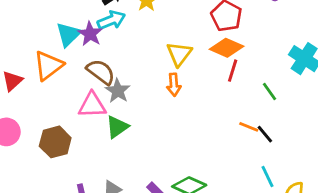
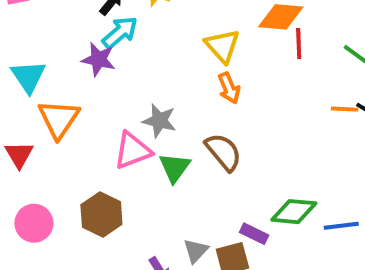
cyan triangle: (68, 34) -> (28, 76), moved
brown semicircle: (101, 72) -> (223, 152), moved, turned 32

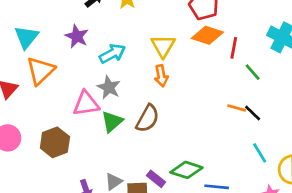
cyan arrow: (120, 32) -> (112, 54), moved
red line: (299, 44) -> (234, 48), moved
brown semicircle: (223, 152) -> (148, 118), turned 56

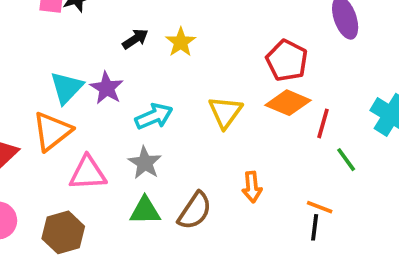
cyan triangle: (26, 37) -> (67, 88), moved
orange arrow: (161, 76) -> (252, 187), moved
pink triangle: (86, 104) -> (88, 173), moved
black line: (253, 113) -> (315, 227), moved, turned 48
green triangle: (112, 122) -> (145, 211), turned 35

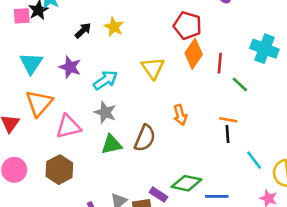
cyan triangle: (67, 88) -> (31, 63), moved
orange diamond: (288, 103) -> (194, 54), turned -68

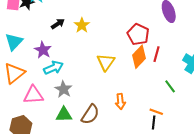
red line: (220, 63) -> (156, 54), moved
cyan arrow: (105, 80) -> (54, 68), moved

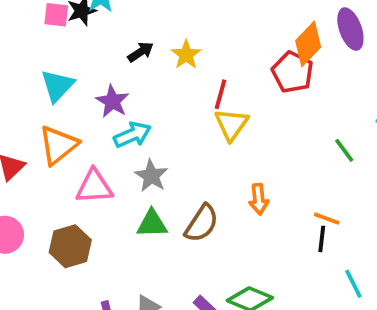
red line: (156, 54) -> (221, 94), moved
orange diamond: (139, 57) -> (308, 44), moved
green line: (170, 86) -> (344, 150), moved

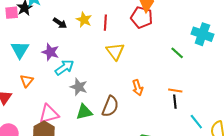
black arrow: (141, 52) -> (60, 23), turned 80
red line: (221, 94) -> (105, 23), moved
orange triangle: (58, 145) -> (27, 81), size x0.6
pink triangle: (94, 187) -> (49, 114), moved

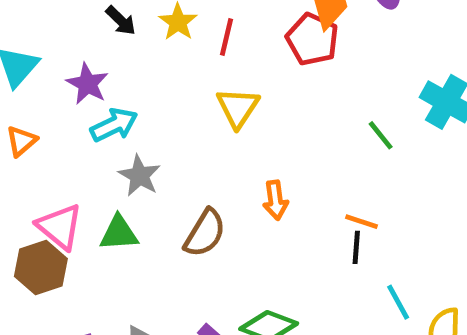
green triangle: (84, 112) -> (119, 233), moved
pink triangle: (49, 114) -> (60, 227), turned 45

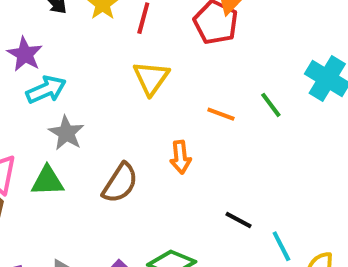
orange line: (362, 222) -> (221, 114), moved
black line: (356, 247) -> (239, 220), moved, turned -68

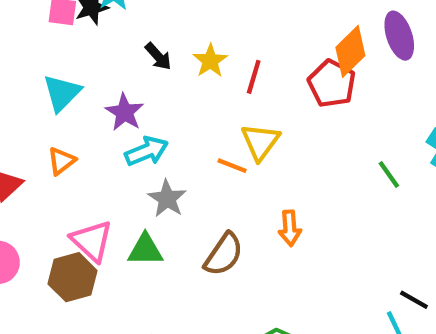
orange line: (221, 114) -> (232, 166), moved
black line: (239, 220) -> (414, 300), moved

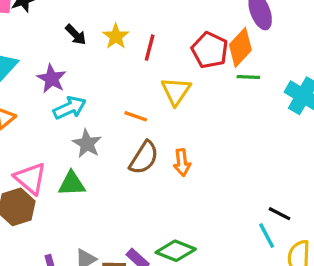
orange diamond: (350, 51) -> (240, 47), moved
yellow triangle: (260, 142) -> (176, 91), moved
green line: (389, 175) -> (248, 77), moved, turned -50
brown semicircle: (224, 254) -> (144, 158), moved

